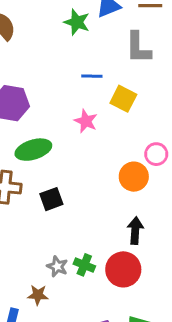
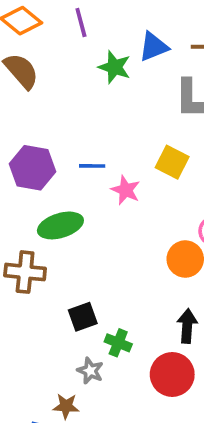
blue line: (92, 76) -> (92, 166), moved
black square: (51, 199) -> (83, 317), moved
green cross: (84, 265) -> (118, 343), moved

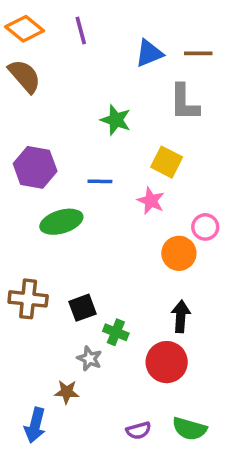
green star: (114, 67) -> (116, 120), moved
blue line: (92, 166) -> (100, 181), moved
pink star: (126, 190) -> (151, 201), moved
brown cross: (25, 272) -> (28, 299), moved

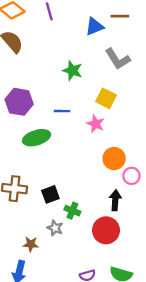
brown line: (198, 53) -> (120, 16), moved
gray L-shape: (184, 102) -> (118, 59), turned -32
pink circle: (205, 227) -> (131, 176), moved
brown star: (67, 392) -> (31, 244), moved

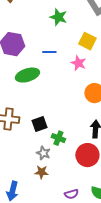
brown star: (31, 244) -> (41, 172), moved

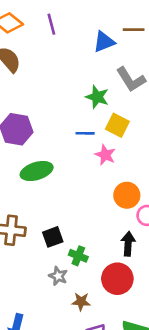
green star: (58, 17) -> (97, 97), moved
blue line: (49, 52) -> (85, 133), moved
brown star: (41, 172) -> (81, 302), moved

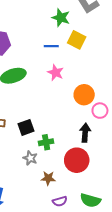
pink star: (105, 155) -> (56, 73), moved
green cross: (78, 256) -> (46, 142), turned -32

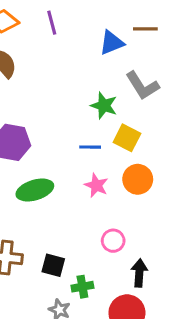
orange circle: (84, 95) -> (138, 179), moved
pink circle: (100, 111) -> (113, 241), moved
black square: (26, 127) -> (53, 265), turned 35

